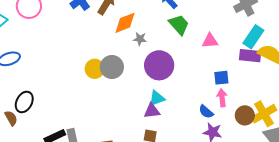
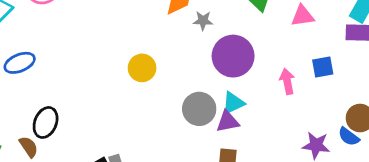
gray circle: (112, 67) -> (199, 109), moved
pink arrow: (222, 98) -> (287, 81), moved
blue semicircle: (206, 112) -> (349, 137), moved

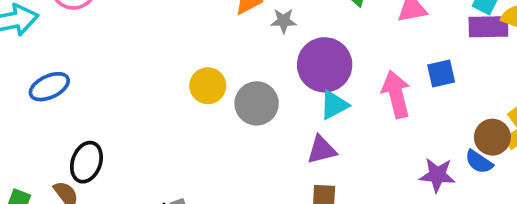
pink arrow: (287, 81) -> (396, 94), size x1.4
cyan triangle: (233, 103) -> (334, 105), moved
gray circle: (199, 109) -> (257, 103), moved

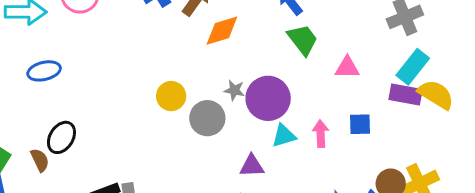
gray star: (284, 21) -> (234, 90), moved
pink arrow: (396, 94) -> (321, 134), size x0.7
cyan triangle: (334, 105) -> (284, 136), moved

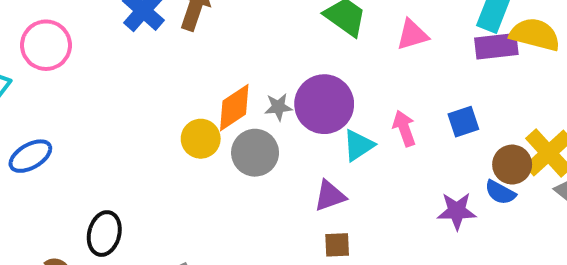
orange diamond: (222, 31) -> (234, 108), moved
blue square: (360, 124) -> (463, 122), moved
black ellipse: (61, 137) -> (104, 234), moved

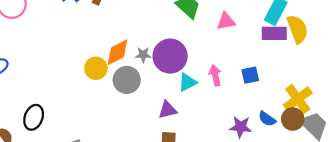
yellow semicircle: (535, 34) -> (297, 29), turned 48
brown circle: (512, 165) -> (293, 119), moved

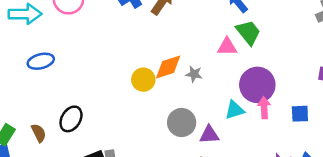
pink triangle: (226, 21) -> (227, 47), moved
purple circle: (170, 56) -> (257, 85), moved
gray circle: (127, 80) -> (182, 122), moved

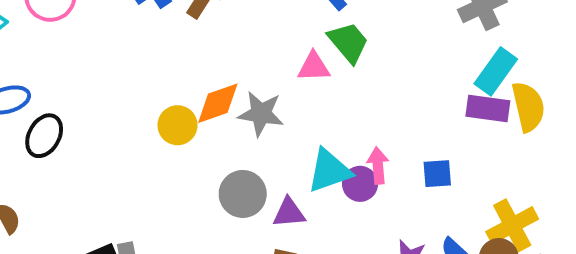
gray star: (194, 74) -> (261, 114), size x1.6
purple circle: (257, 85) -> (360, 184), moved, size x0.6
cyan triangle: (235, 110) -> (329, 171), size x1.4
black ellipse: (71, 119) -> (44, 136), moved

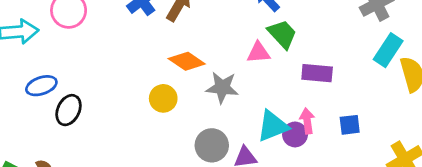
orange diamond: (218, 103) -> (187, 61), moved, turned 56
purple rectangle: (488, 109) -> (317, 73), moved

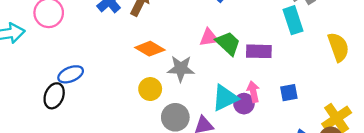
green trapezoid: (282, 34) -> (228, 43), moved
cyan rectangle: (388, 50) -> (293, 20), moved, turned -48
blue ellipse: (41, 86) -> (71, 74), moved
yellow circle: (163, 98) -> (150, 89), moved

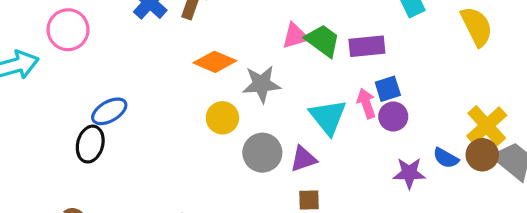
blue square: (289, 93) -> (388, 89), moved
cyan triangle: (225, 98) -> (328, 117), turned -36
purple circle: (244, 104) -> (393, 117), moved

